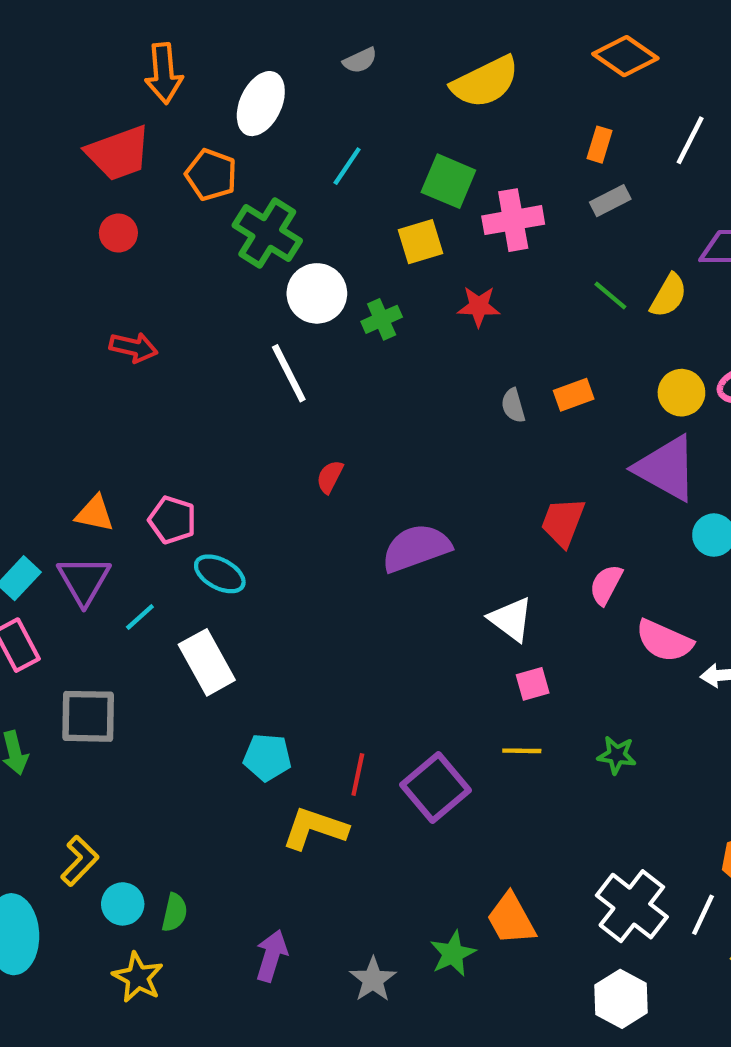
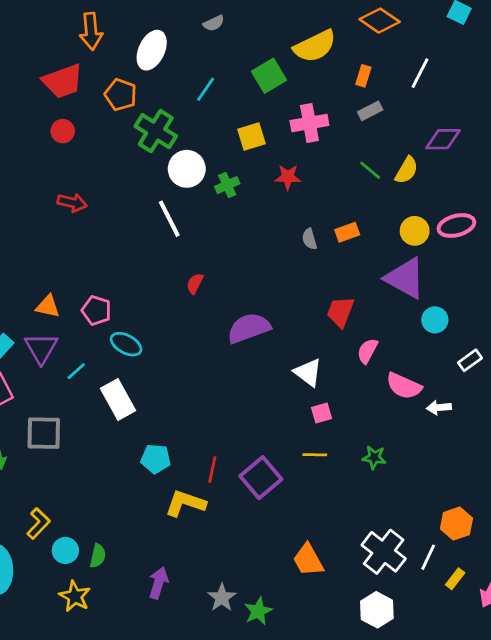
yellow semicircle: (485, 82) -> (315, 46), moved
green square: (448, 181) -> (269, 76), moved, turned 36
green star: (453, 954) -> (258, 611), moved

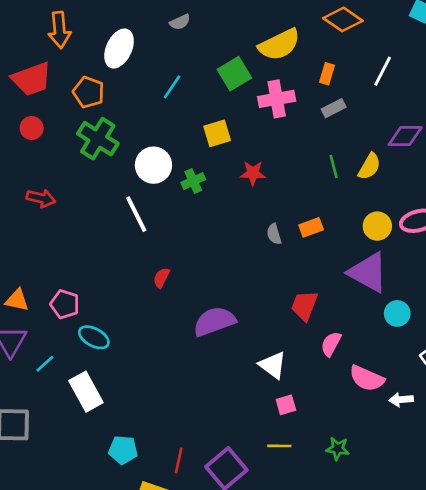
pink cross: (309, 123) -> (277, 99), moved
green cross: (156, 131) -> (98, 139), moved
green line: (370, 170) -> (334, 166), turned 35

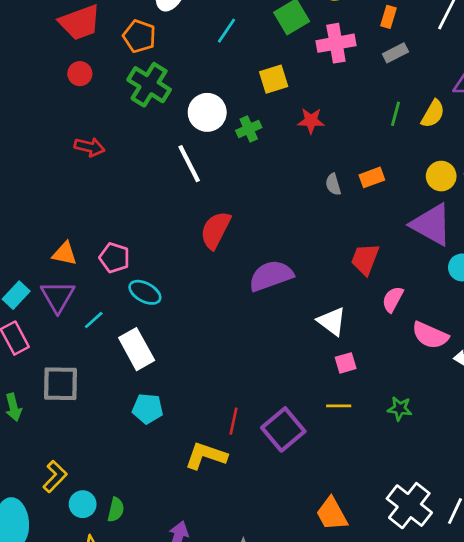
green line: (334, 166) -> (395, 114), turned 30
red semicircle: (161, 278) -> (216, 230), size x1.8
cyan pentagon: (123, 450) -> (148, 409), moved

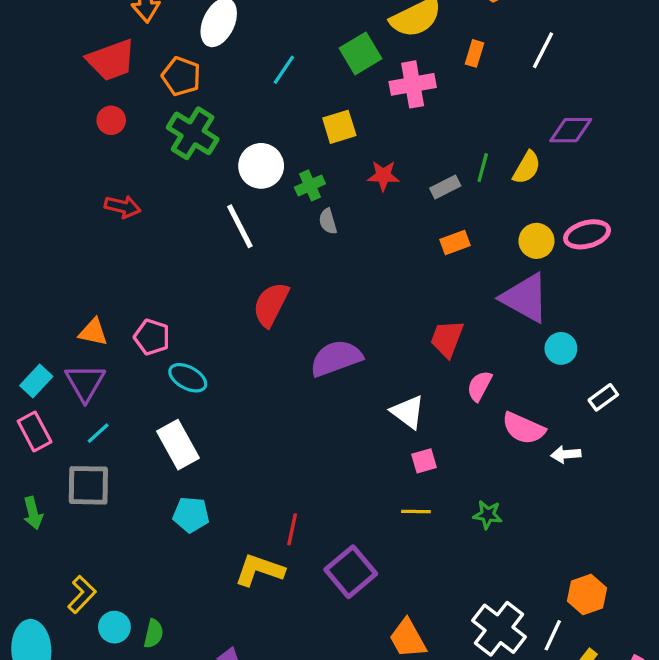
gray rectangle: (395, 53) -> (445, 187), moved
gray semicircle: (333, 184) -> (328, 221), moved
cyan line: (94, 320) -> (98, 433), moved
purple square: (283, 429) -> (351, 572), moved

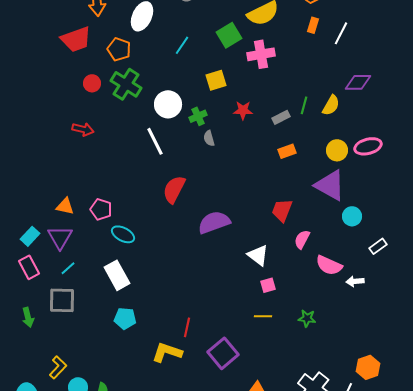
orange rectangle: (475, 53) -> (313, 25), moved
red circle: (111, 120) -> (92, 83), moved

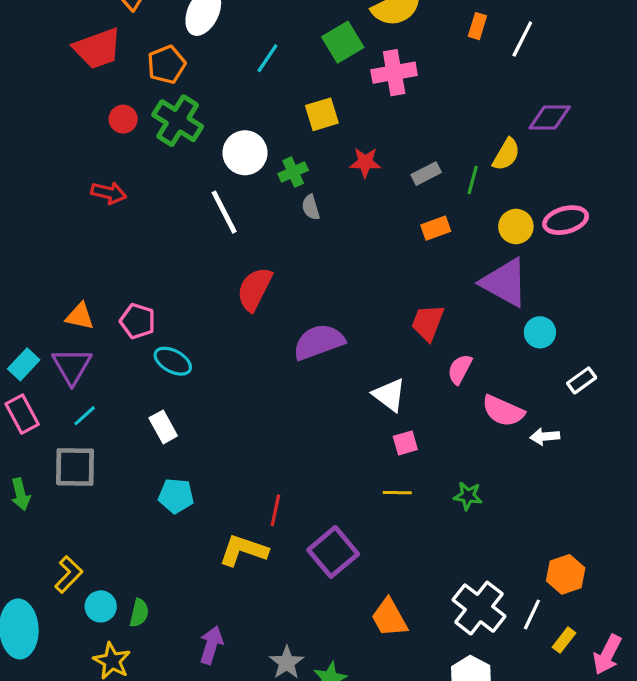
orange pentagon: (119, 49) -> (166, 65), turned 30
green line: (304, 105) -> (473, 180), moved
white rectangle: (117, 275) -> (163, 427), size x0.7

